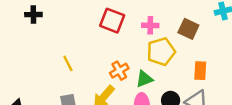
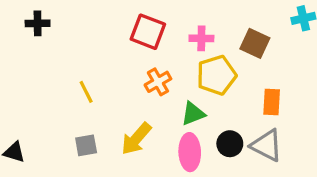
orange cross: (119, 71) -> (158, 82), moved

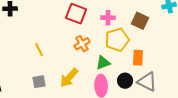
orange rectangle: (272, 102) -> (138, 58), moved

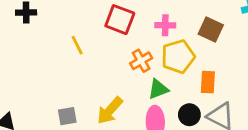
orange cross: (82, 44) -> (141, 61), moved
yellow line: (39, 50) -> (77, 45), moved

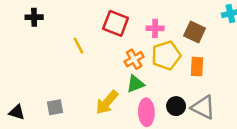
orange rectangle: (208, 82) -> (197, 67), moved
green triangle: (158, 89) -> (135, 84), moved
gray square: (67, 116) -> (55, 107), moved

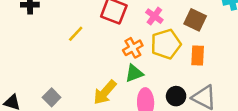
pink cross: (155, 28) -> (154, 16), turned 35
yellow line: (79, 46) -> (76, 34), turned 70
gray square: (55, 107) -> (52, 97), turned -35

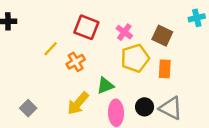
orange cross: (133, 48) -> (76, 62), moved

